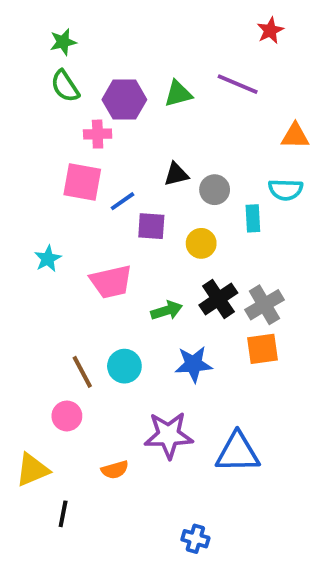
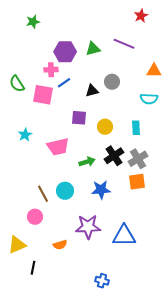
green semicircle: (65, 86) -> (17, 84), moved
gray circle: (215, 190) -> (112, 82), moved
blue line: (123, 201) -> (64, 83), moved
cyan rectangle: (253, 218) -> (136, 128), moved

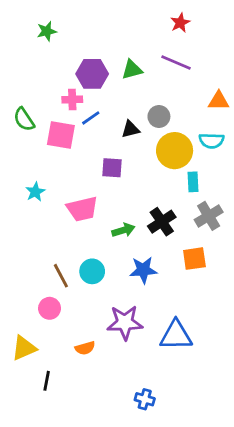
red star: (141, 16) -> (180, 23), moved
yellow circle: (105, 127) -> (175, 151), moved, size x1.6
gray cross: (138, 159) -> (209, 216), moved

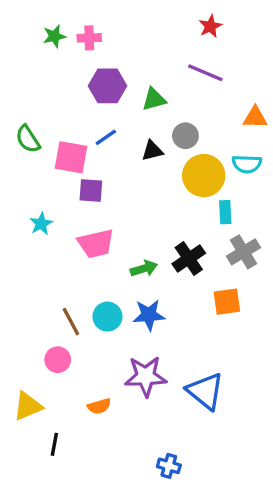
green triangle: (132, 70) -> (154, 99), moved
pink cross: (72, 99) -> (89, 38), moved
purple square: (112, 168) -> (91, 190), moved
blue star: (143, 270) -> (149, 315), moved
blue triangle: (176, 335) -> (205, 391), turned 40

